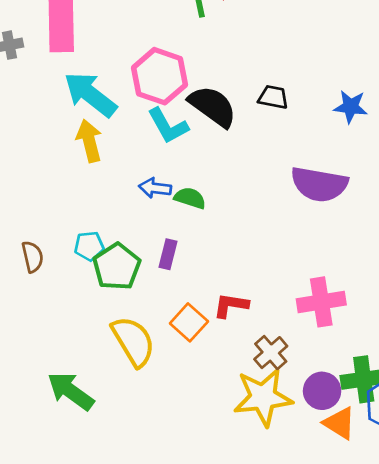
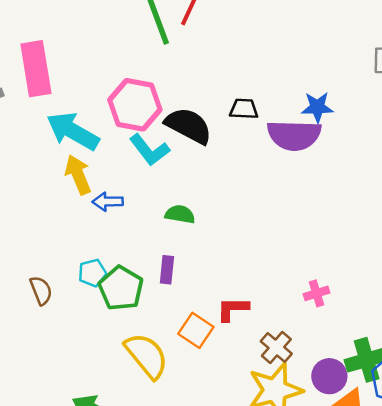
purple semicircle: (319, 184) -> (294, 135), moved
blue arrow: (155, 188) -> (108, 202), moved
pink cross: (321, 302) -> (317, 293), size x0.6

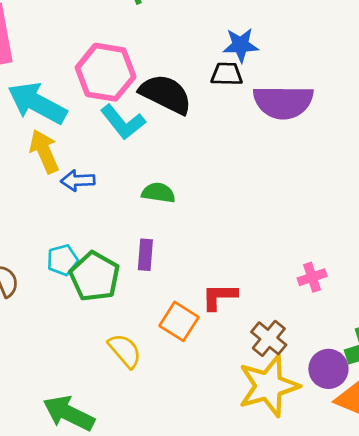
blue star: (317, 107) -> (241, 45), moved
yellow semicircle: (147, 356) -> (125, 351), size x0.7

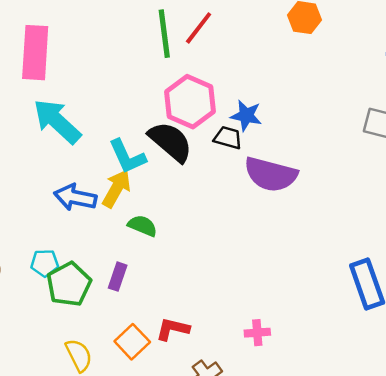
pink hexagon: (106, 72) -> (190, 102), moved
yellow arrow: (44, 151) -> (116, 189), moved, turned 39
blue arrow: (78, 181) -> (75, 197), size x1.4

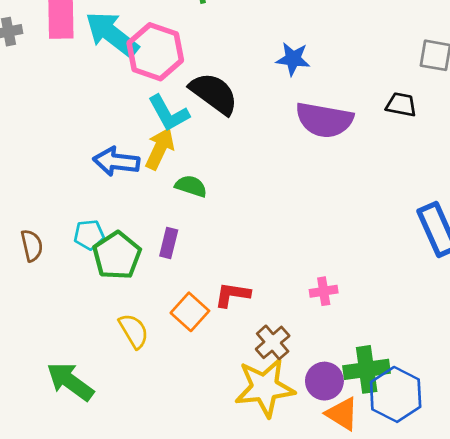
pink hexagon: (190, 102) -> (155, 52), moved
cyan arrow: (57, 121) -> (112, 34), moved
black trapezoid: (228, 138) -> (401, 105), moved

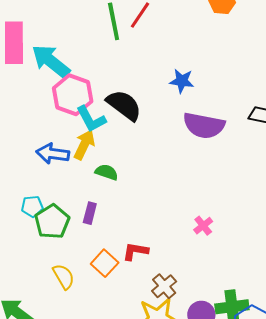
pink hexagon: (155, 52) -> (73, 95), moved
pink cross: (324, 291) -> (203, 226), moved, turned -30

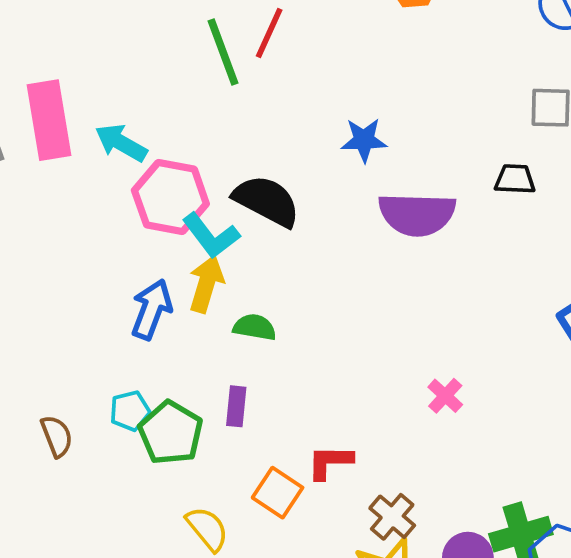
cyan arrow: (51, 61) -> (121, 143), size x0.7
blue arrow: (53, 154) -> (152, 309), turned 112

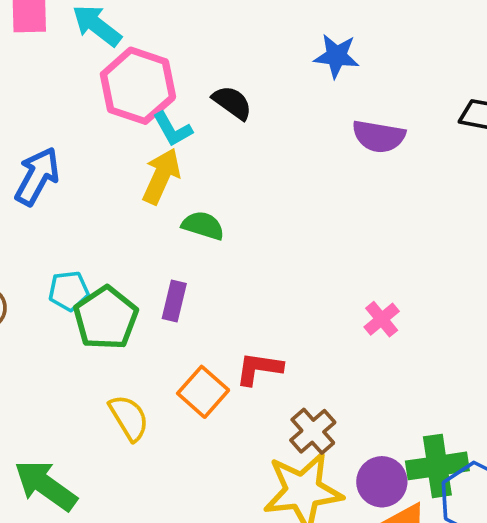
black semicircle: (267, 201) -> (232, 103), size x0.6
purple semicircle: (417, 214) -> (379, 136), size x0.7
cyan L-shape: (211, 236) -> (173, 129), size x0.7
blue arrow: (152, 309) -> (37, 176), moved

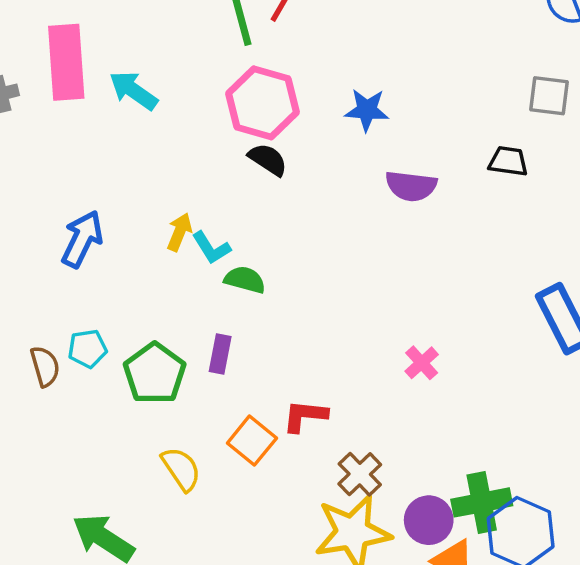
pink hexagon: (138, 86) -> (263, 103), moved
cyan L-shape: (173, 129) -> (211, 248), moved
yellow arrow: (161, 176) -> (179, 232), moved, size x0.7
cyan pentagon: (69, 291) -> (87, 349), moved

